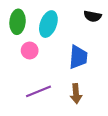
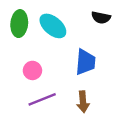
cyan ellipse: (48, 24) -> (53, 26), turned -70
pink circle: (30, 50) -> (32, 70), moved

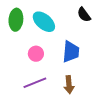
black semicircle: (101, 18) -> (84, 15), turned 42
pink circle: (32, 70) -> (36, 54), moved

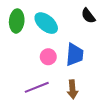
pink circle: (36, 54) -> (48, 57), moved

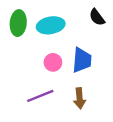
cyan ellipse: (46, 23) -> (51, 25), turned -50

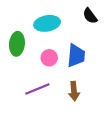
green ellipse: (18, 23) -> (17, 44), moved

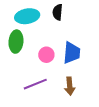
black semicircle: (90, 16) -> (58, 12), moved, turned 42
cyan ellipse: (47, 23) -> (27, 16), moved

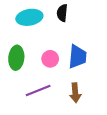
green ellipse: (16, 42) -> (16, 58), moved

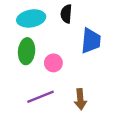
blue trapezoid: (77, 57) -> (91, 41), moved
green ellipse: (16, 58) -> (27, 51), moved

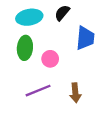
black semicircle: (66, 14) -> (62, 13), turned 35

